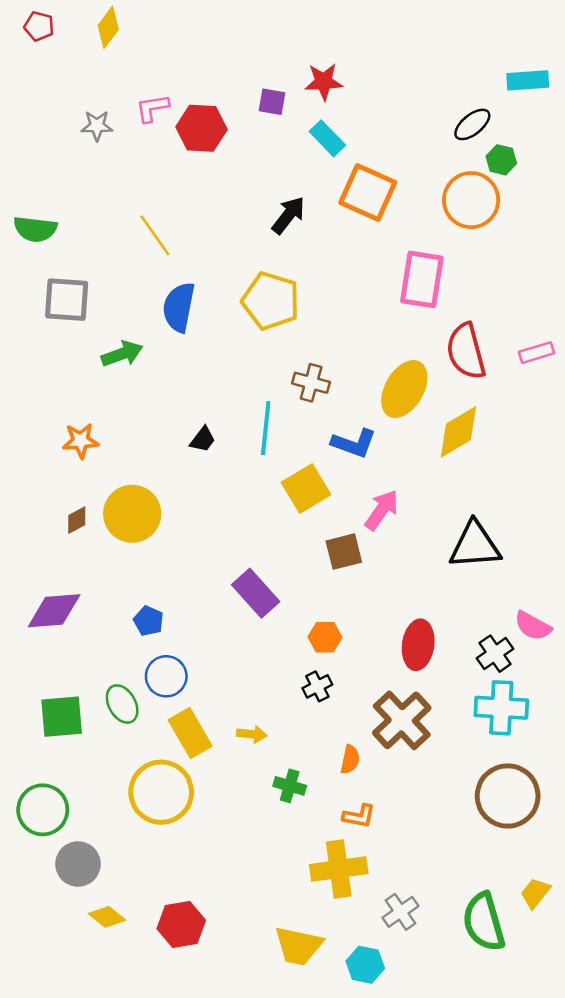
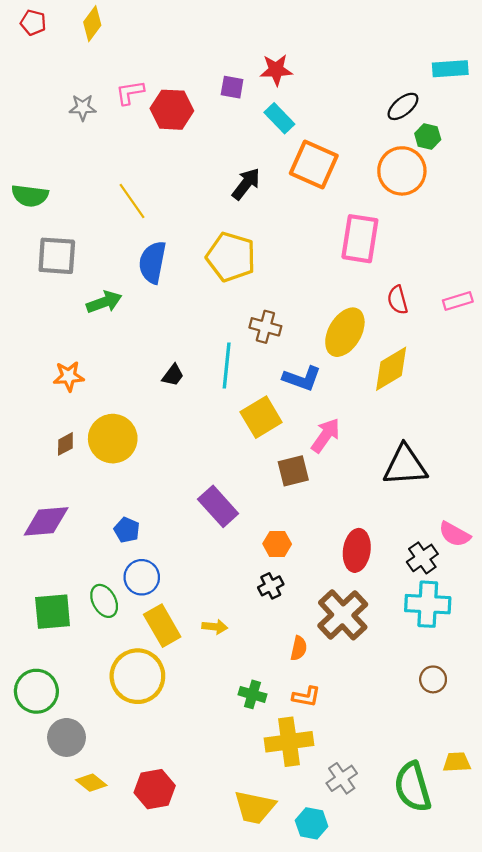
red semicircle: (466, 351) -> (398, 300), size x0.6
green cross: (290, 786) -> (252, 694), moved
brown circle: (508, 796) -> (433, 679), size x0.5
yellow trapezoid: (535, 893) -> (457, 762), turned 48

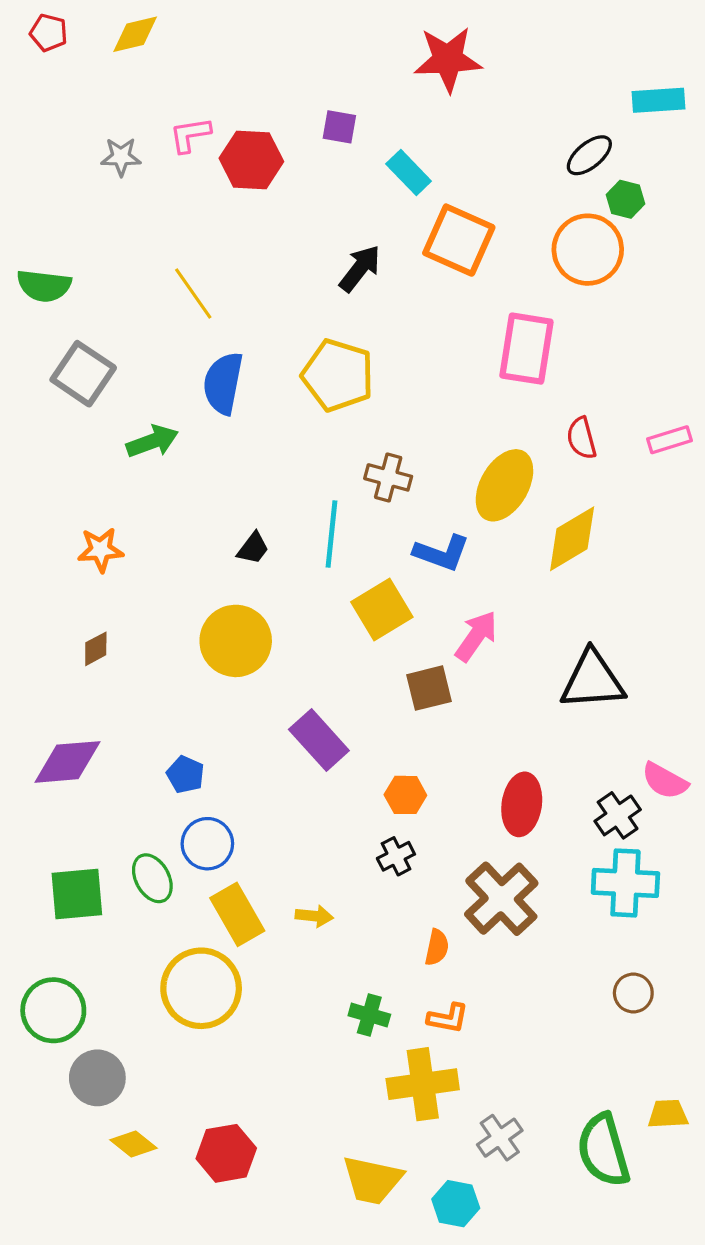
yellow diamond: (92, 24) -> (135, 34), turned 40
red star: (276, 70) -> (448, 59), moved, size x1.4
gray square: (57, 256) -> (83, 374), turned 30
yellow circle: (113, 439) -> (236, 641), moved

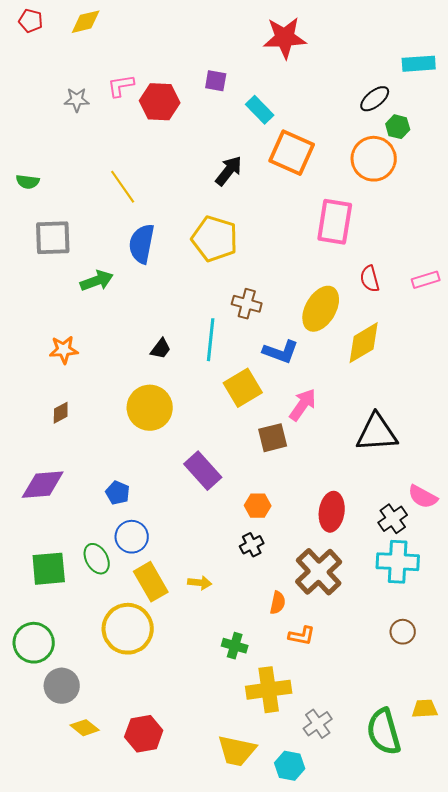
green semicircle: (44, 286) -> (28, 182), size x0.7
gray square: (83, 374) -> (53, 238), turned -36
orange L-shape: (448, 1018) -> (302, 636), moved

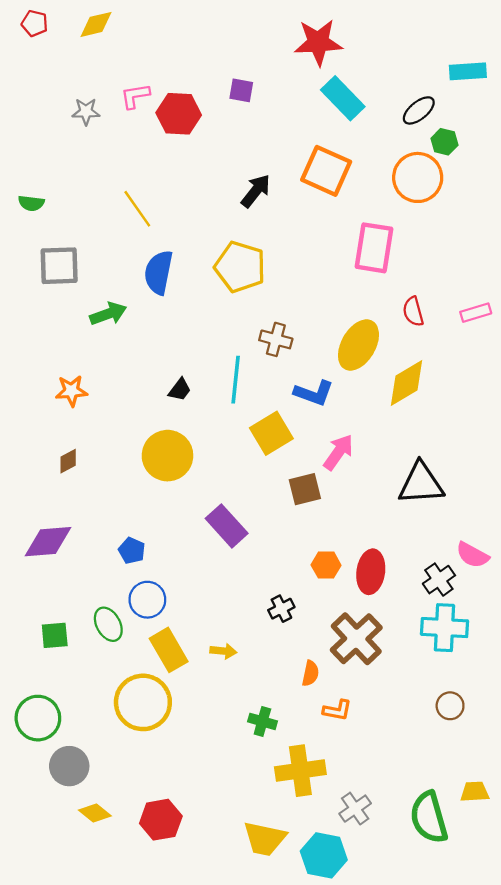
cyan rectangle: (260, 110) -> (343, 98), moved, size x1.4
orange hexagon: (258, 506) -> (326, 565), moved
green square: (49, 569) -> (55, 635), size x0.7
cyan hexagon: (290, 766) -> (324, 855), size x1.4

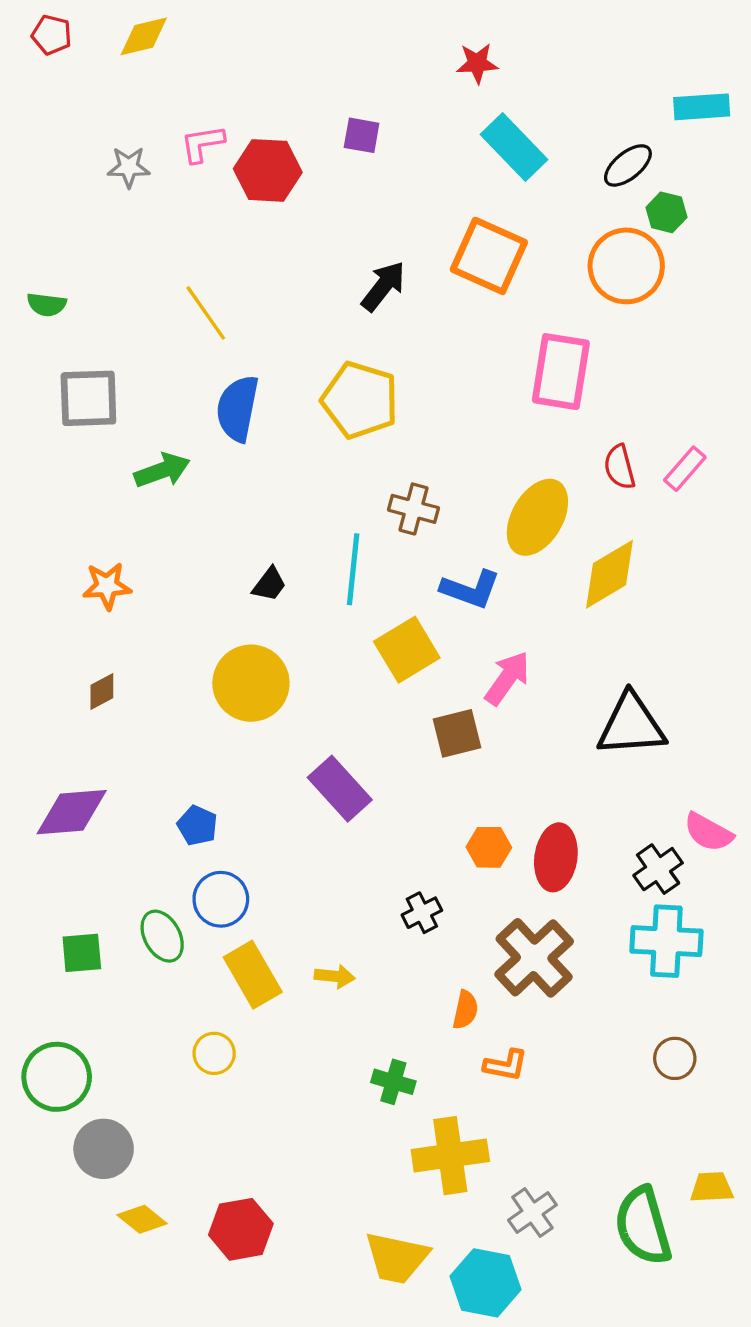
red star: (318, 42) -> (477, 63), size x0.6
pink rectangle: (476, 313) -> (685, 469), moved, turned -32
yellow circle: (143, 702) -> (214, 1053), size x0.5

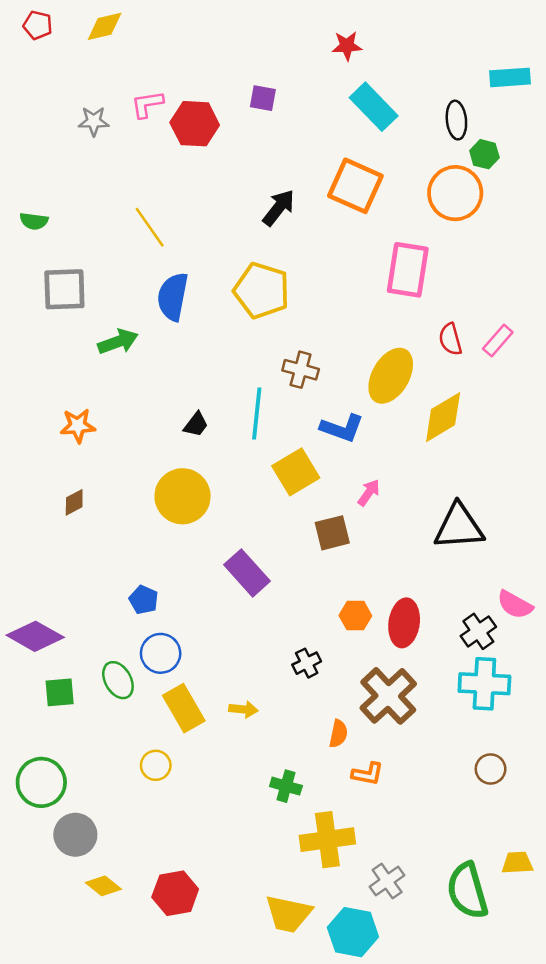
black ellipse: (628, 165) -> (456, 120), turned -57
pink arrow: (507, 678) -> (369, 493), size x0.7
purple diamond: (72, 812) -> (35, 636), moved, turned 34

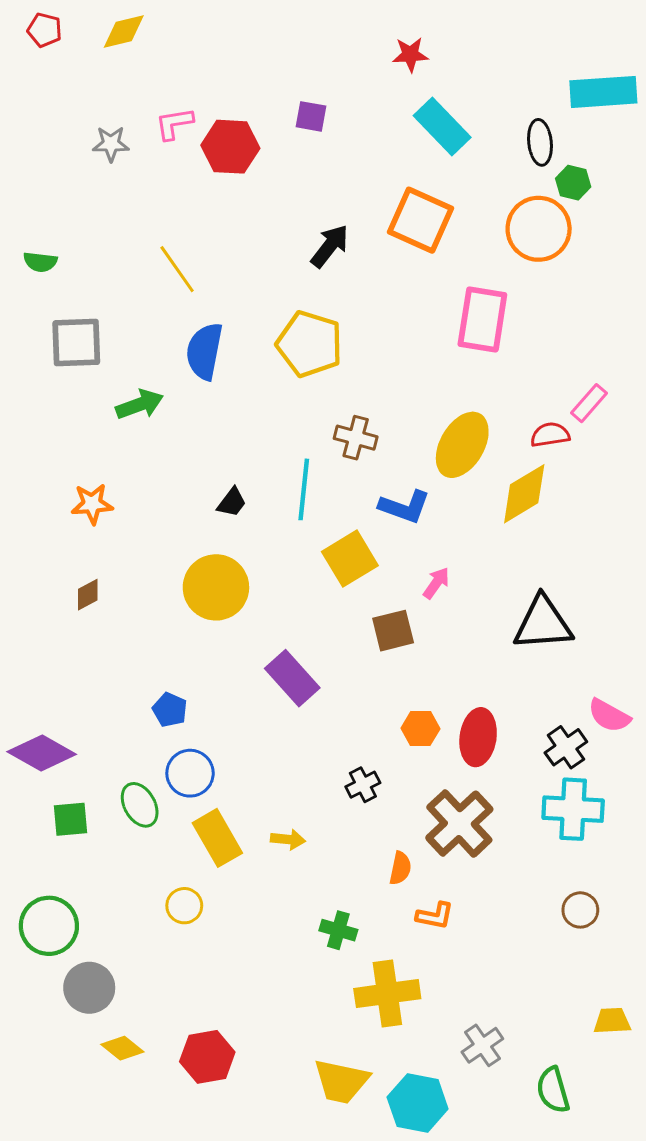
cyan rectangle: (510, 77) -> (603, 92), size x1.4
red semicircle: (450, 339) -> (550, 435), moved, turned 96
gray cross: (387, 881) -> (482, 1045), moved
green semicircle: (467, 891) -> (553, 1090), moved, size x0.7

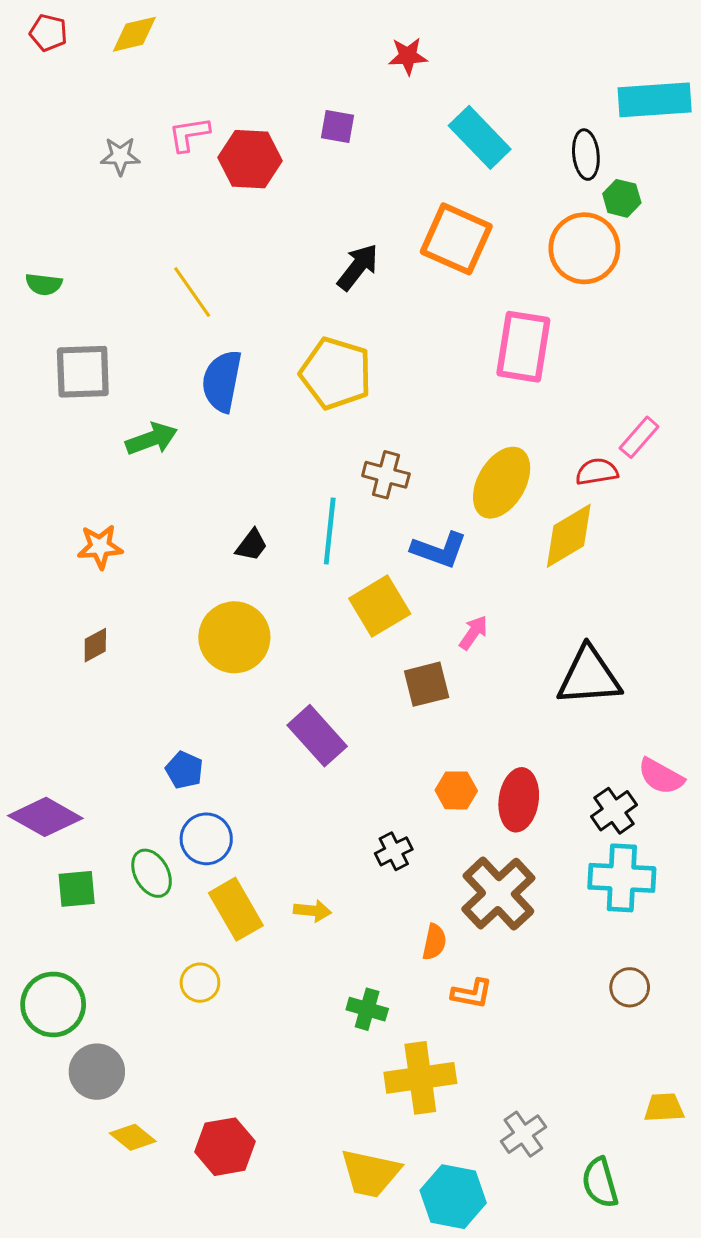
red star: (410, 55) -> (408, 56), moved

